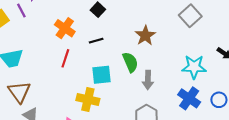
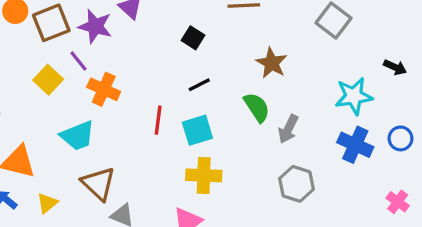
orange cross: (65, 28) -> (104, 89), moved
cyan square: (101, 75) -> (197, 130), moved
gray arrow: (148, 80) -> (288, 129), turned 36

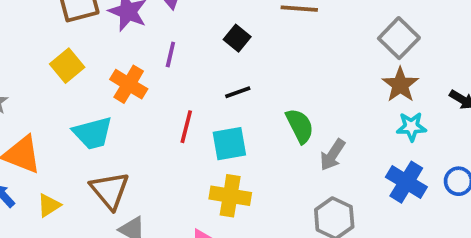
purple line: (78, 61) -> (170, 55), moved, turned 45
brown star: (272, 63) -> (400, 85), moved
cyan star: (354, 96) -> (411, 127), size x0.7

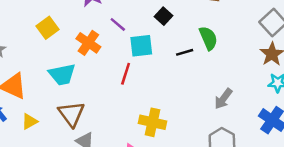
purple line: (170, 55) -> (118, 24), turned -66
black line: (238, 92) -> (185, 52), moved
green semicircle: (300, 126) -> (208, 38), moved
cyan square: (229, 144) -> (141, 46), moved

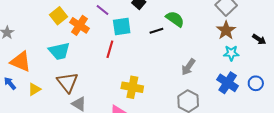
yellow square: (48, 28) -> (59, 16), moved
green semicircle: (208, 38) -> (175, 19), turned -30

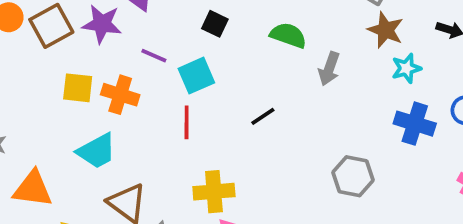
yellow square: (59, 16) -> (78, 88), turned -30
black line: (156, 31) -> (263, 116), moved
gray arrow: (188, 67) -> (329, 69), moved
yellow cross: (132, 87) -> (214, 192), moved

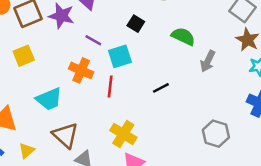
yellow square: (78, 88) -> (24, 56), moved, turned -35
orange cross: (120, 95) -> (81, 70), moved
yellow cross: (214, 192) -> (123, 134), turned 30

